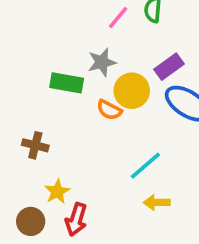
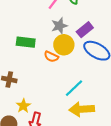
gray star: (102, 62) -> (59, 26), moved
yellow arrow: (157, 202) -> (82, 109), size x1.6

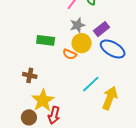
yellow star: (23, 106) -> (43, 100), size x1.6
yellow arrow: (82, 109) -> (110, 98), moved, turned 115

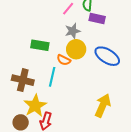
purple rectangle: (101, 29) -> (97, 19), moved, turned 49
brown cross: (30, 75) -> (23, 80), size x1.5
cyan line: (91, 84) -> (52, 77), moved, turned -36

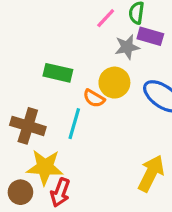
gray star: (73, 31) -> (127, 47), moved
yellow star: (35, 106) -> (45, 167), turned 30

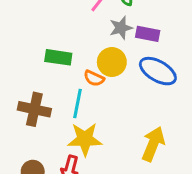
purple rectangle: (150, 36) -> (148, 34), moved
yellow star: (45, 167) -> (85, 139), moved

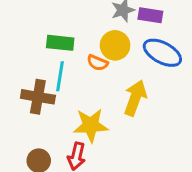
cyan line: (78, 103) -> (60, 76), moved
yellow arrow: (153, 144) -> (135, 98), moved

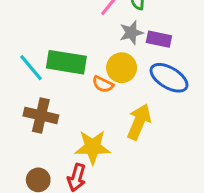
green rectangle: (60, 43) -> (66, 62), size x1.4
cyan line: (60, 76) -> (31, 68), moved, turned -52

